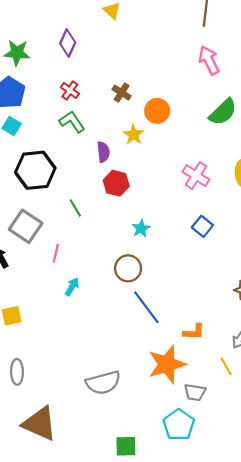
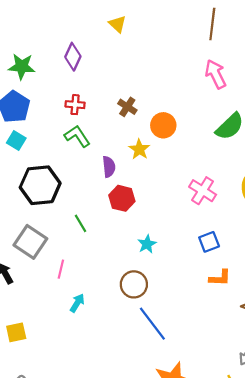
red cross: (70, 90) -> (75, 105), turned -30
blue square: (202, 226) -> (209, 242), turned 30
orange L-shape: (194, 332) -> (220, 278), moved

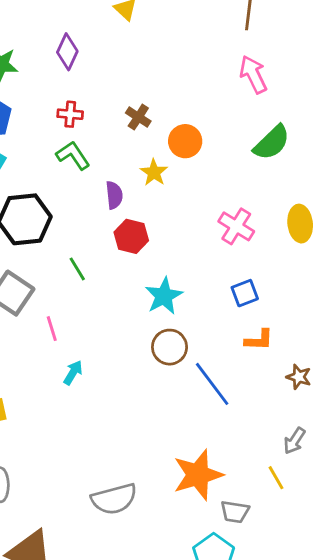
cyan star: (147, 244) -> (164, 296), size x1.5
pink line: (61, 269) -> (52, 329), turned -30
brown circle: (134, 284) -> (170, 347), moved
blue line: (152, 324) -> (212, 384), moved

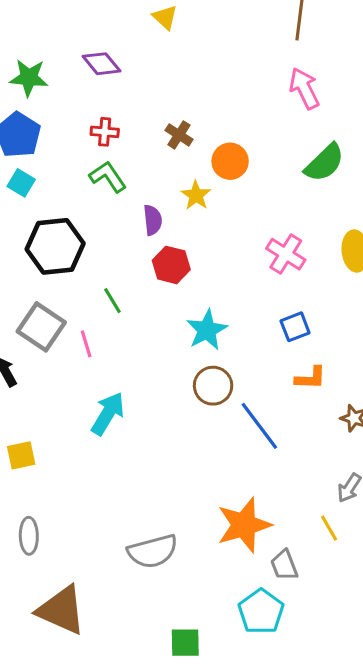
purple diamond: (67, 52) -> (102, 64), turned -64
pink line: (52, 329) -> (86, 344), moved
cyan arrow: (73, 373) -> (108, 414), size x1.6
gray trapezoid: (235, 512) -> (284, 565), turned 60

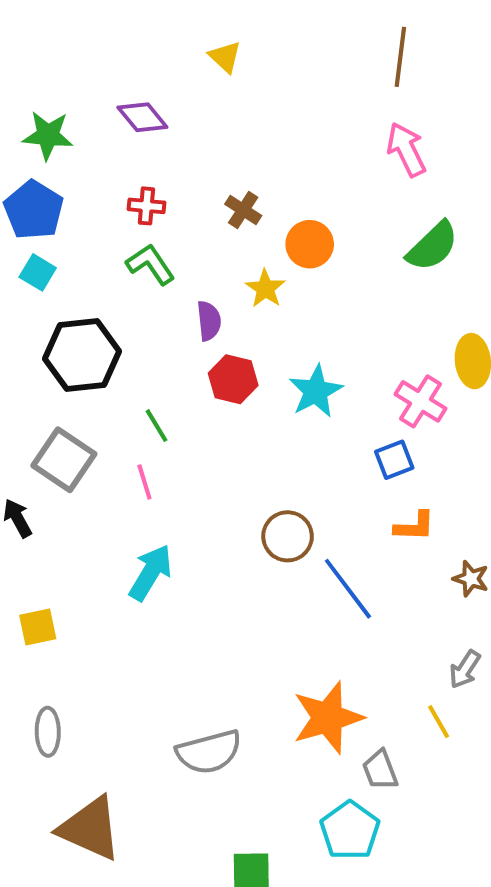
pink cross: (286, 254) -> (420, 401), moved
cyan star: (207, 330) -> (316, 391), moved
pink line: (86, 344) -> (144, 482), moved

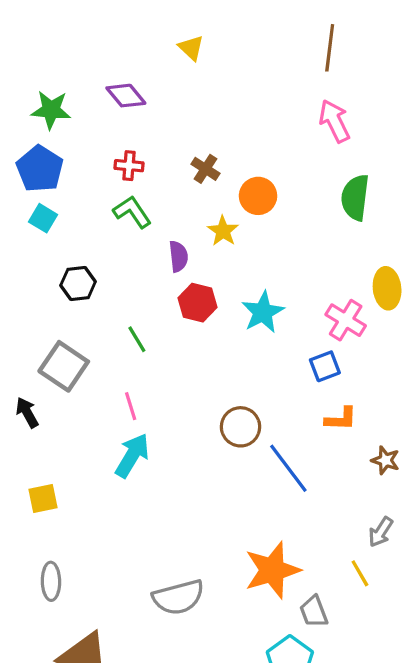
green semicircle: (433, 246) -> (355, 197), turned 141
black hexagon: (82, 355) -> (78, 283), size x0.6
pink line: (144, 482) -> (131, 406), moved

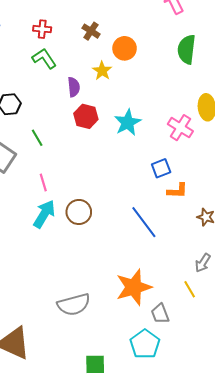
green line: (137, 339) -> (37, 138), moved
blue square: (325, 366) -> (161, 168), moved
brown circle: (241, 427) -> (79, 212), moved

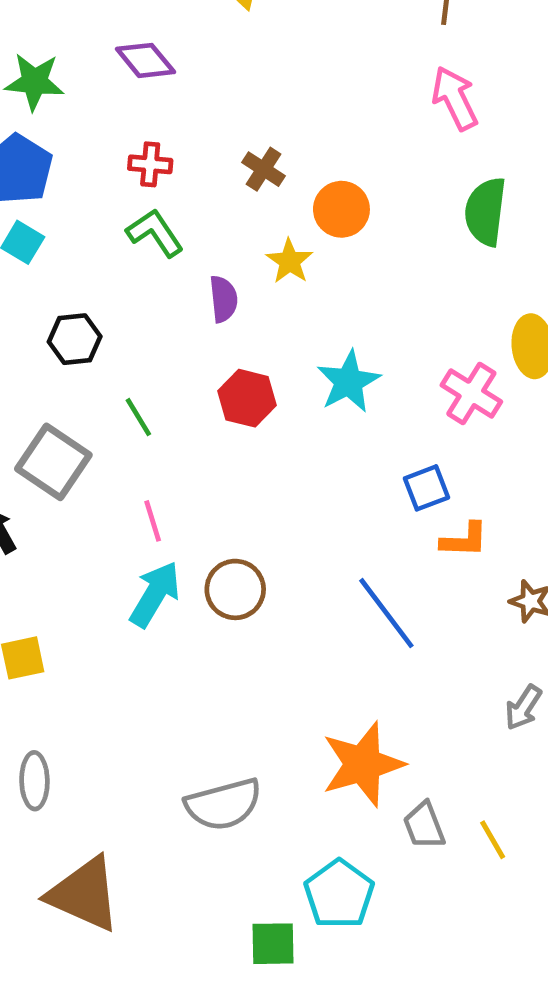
red hexagon: (86, 116) -> (247, 398), moved
yellow line: (190, 289) -> (493, 840), moved
cyan pentagon: (145, 344) -> (339, 894), moved

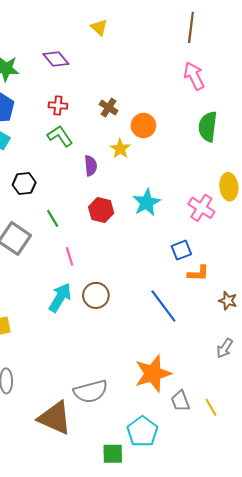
pink line: (153, 521) -> (70, 256), moved
brown triangle: (84, 894) -> (55, 418), moved

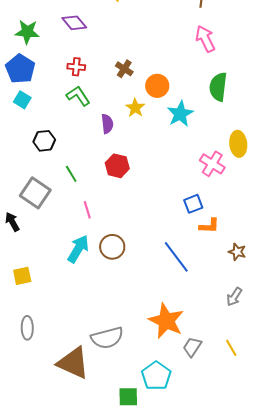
cyan star: (147, 203) -> (180, 114), moved
orange star: (153, 374) -> (166, 321), turned -30
gray trapezoid: (180, 401) -> (192, 347), turned 55
yellow line: (211, 407) -> (231, 348), moved

